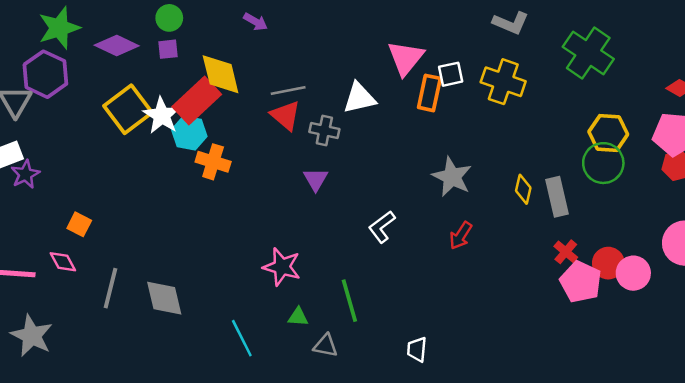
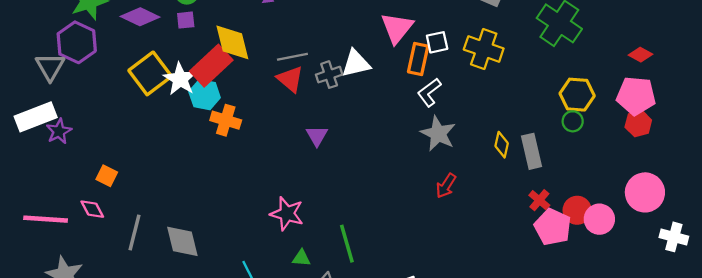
gray cross: (324, 130) -> (329, 75), moved, turned -30
green circle: (603, 163) -> (573, 121), size x0.6
white L-shape: (382, 227) -> (429, 92), moved

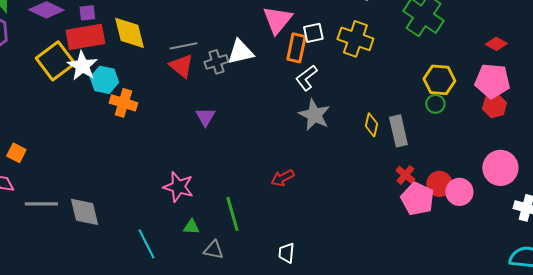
red rectangle: (211, 66) -> (85, 37), moved, turned 33
red arrow: (446, 186) -> (282, 178), moved, turned 30
gray line: (135, 232) -> (41, 204), turned 76

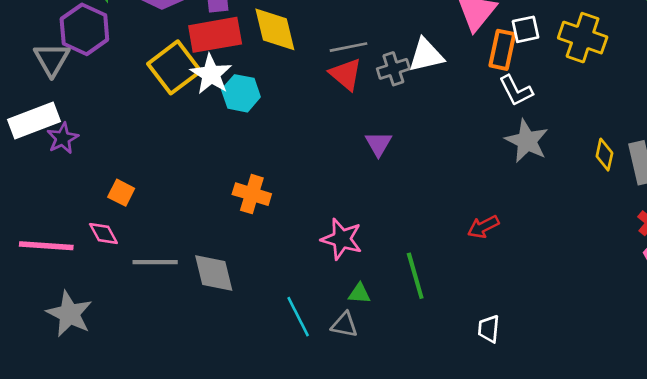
white L-shape: (306, 78) -> (516, 91), turned -80
orange cross: (123, 103) -> (252, 194), moved
gray triangle: (213, 250) -> (344, 325), moved

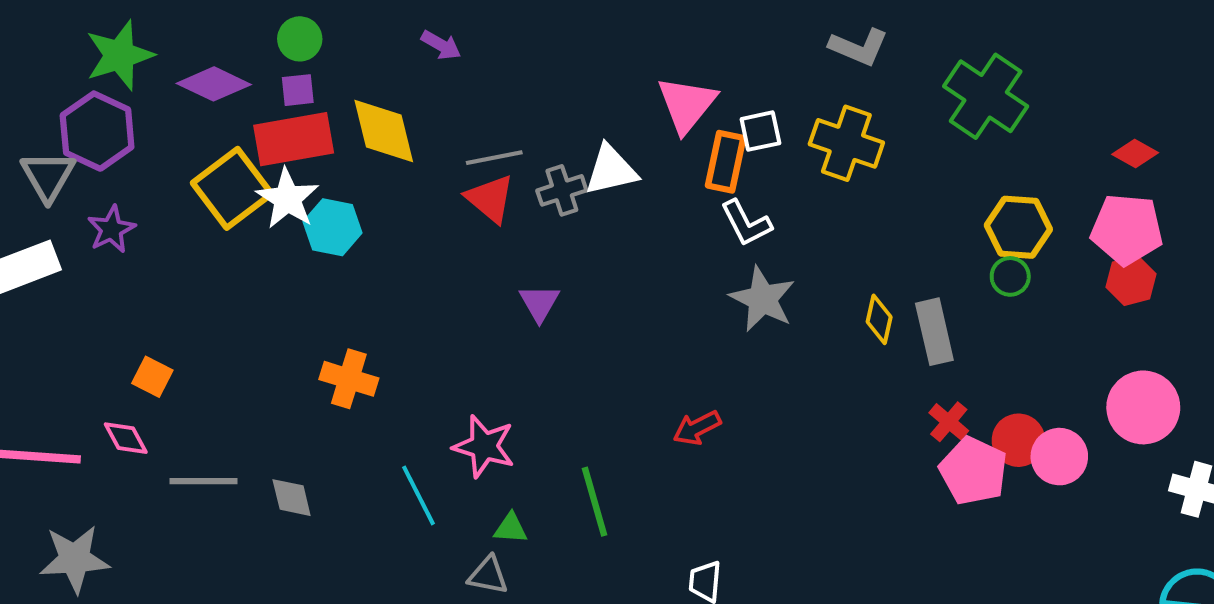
purple star: (63, 138) -> (111, 229), moved
gray diamond: (214, 273) -> (292, 498), size x0.7
gray star: (69, 314) -> (75, 559), turned -30
cyan line: (298, 317) -> (418, 495), moved

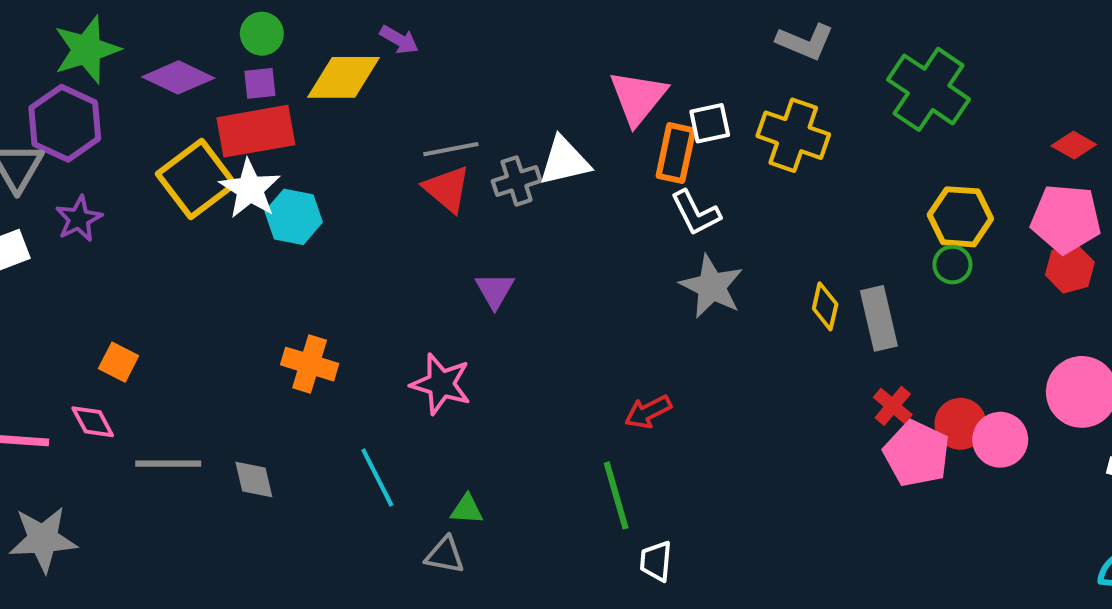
yellow diamond: (384, 131) -> (343, 77), moved, turned -76
pink star: (484, 446) -> (441, 384), moved
green line: (595, 502) -> (616, 495), moved

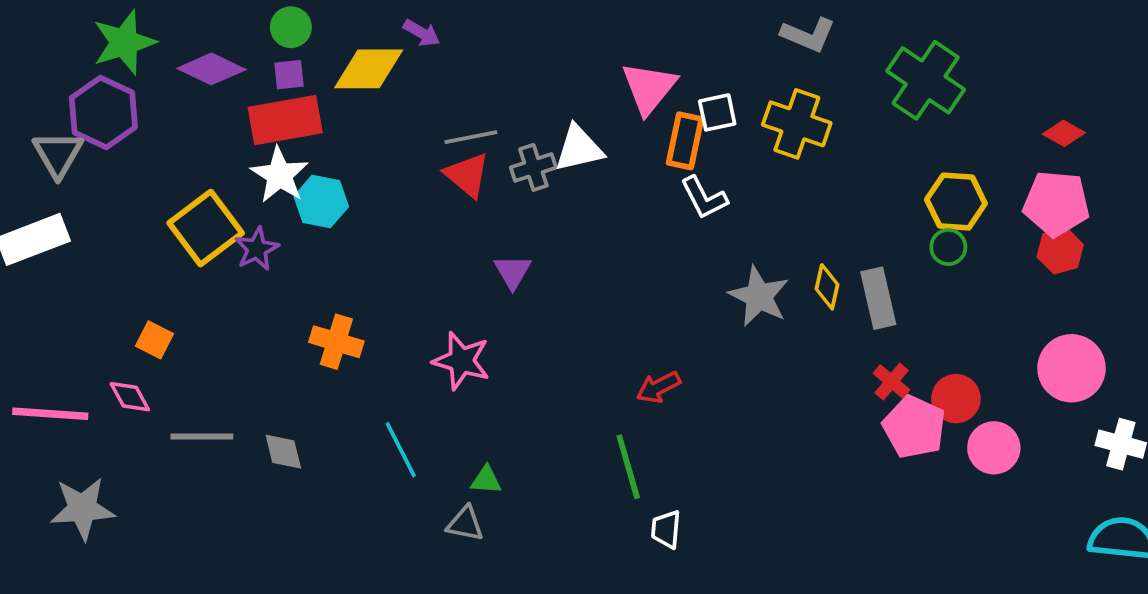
yellow square: (196, 179) -> (206, 228), moved
purple star: (79, 219) -> (257, 249), moved
gray star: (712, 286) -> (759, 296), moved
pink circle: (1000, 440) -> (994, 448), moved

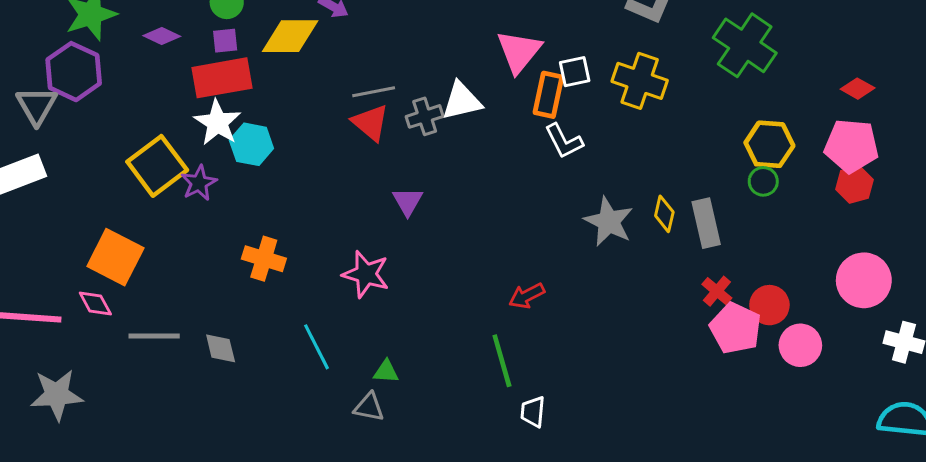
purple diamond: (211, 69) -> (162, 36), size x0.7
orange square: (154, 340) -> (115, 257), size x1.8

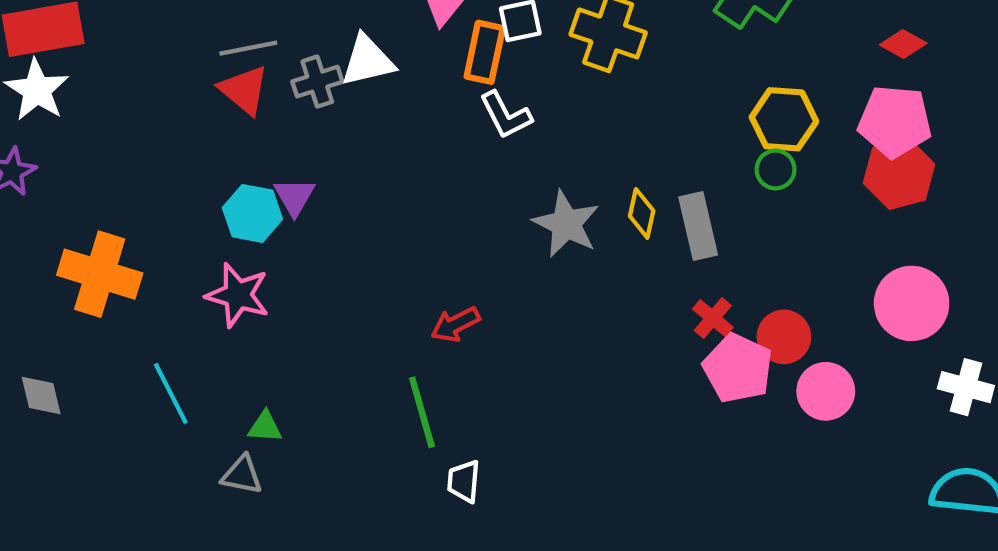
cyan hexagon: (251, 144) -> (252, 213), moved
red hexagon: (854, 184) -> (899, 174), size x1.4
orange cross: (264, 259) -> (100, 274), size x1.4

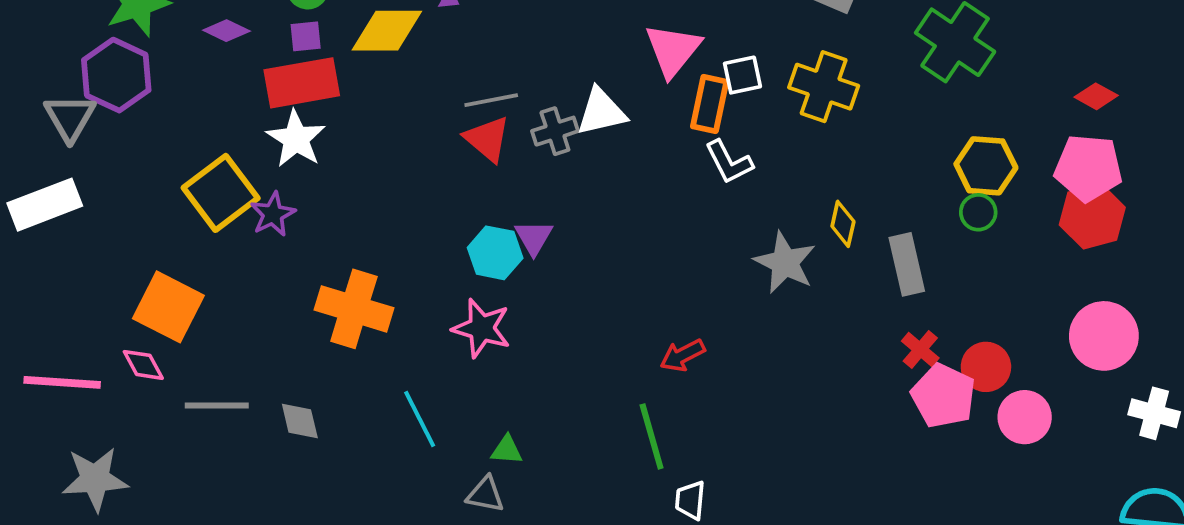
yellow diamond: (642, 213) -> (843, 224), moved

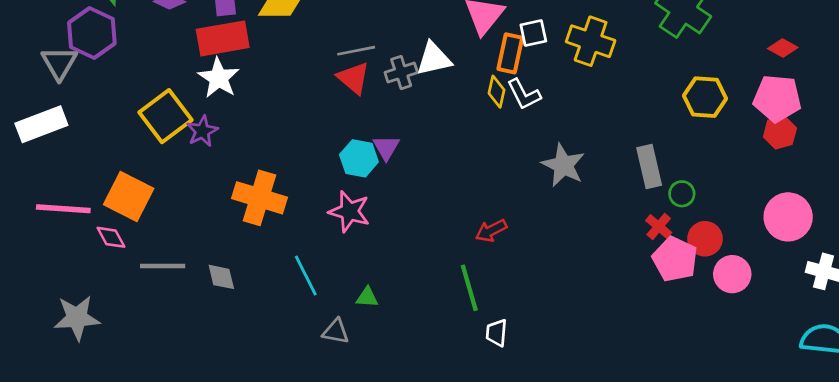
green circle: (978, 212) -> (682, 194), moved
red hexagon: (1092, 216) -> (780, 132), size x0.7
yellow diamond: (843, 224) -> (497, 92), moved
pink line: (62, 382) -> (63, 209), moved
gray triangle: (485, 494) -> (336, 331), moved

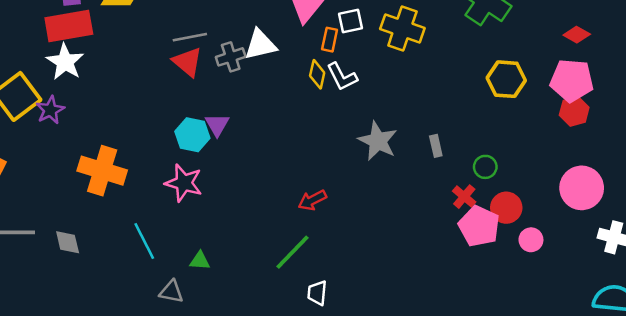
orange rectangle: (510, 53) -> (330, 40), size x0.7
gray rectangle: (649, 167) -> (436, 146), moved, size x0.6
pink circle: (732, 274) -> (531, 240), size x0.7
green line: (469, 288) -> (292, 252), turned 60

